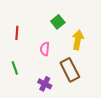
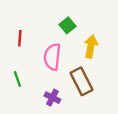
pink semicircle: (45, 49) -> (52, 57), size x1.6

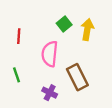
yellow arrow: (91, 46) -> (87, 29), moved

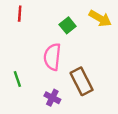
yellow arrow: (87, 29) -> (100, 18), moved, turned 110
red line: (19, 36) -> (20, 14), moved

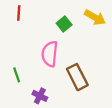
purple cross: (52, 98) -> (40, 96), moved

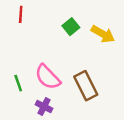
yellow arrow: (95, 17) -> (103, 34), moved
pink semicircle: (50, 54) -> (48, 77), moved, turned -50

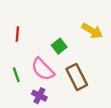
red line: (21, 14) -> (17, 34), moved
green square: (71, 27) -> (59, 46), moved

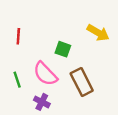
green square: (59, 46) -> (63, 49), turned -32

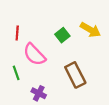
green square: (63, 49) -> (62, 35), moved, turned 32
pink semicircle: (45, 74) -> (34, 55), moved

